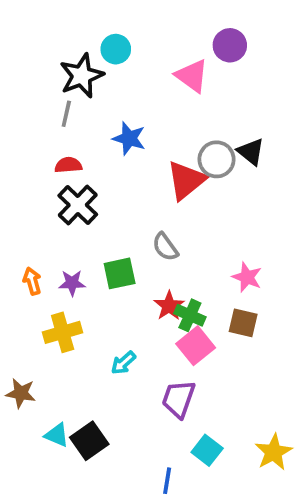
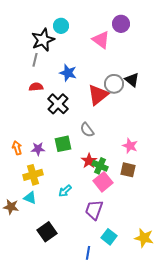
black cross: (78, 205) -> (58, 104), moved
cyan triangle: (57, 435) -> (30, 198), moved
yellow star: (274, 452) -> (144, 238), turned -30

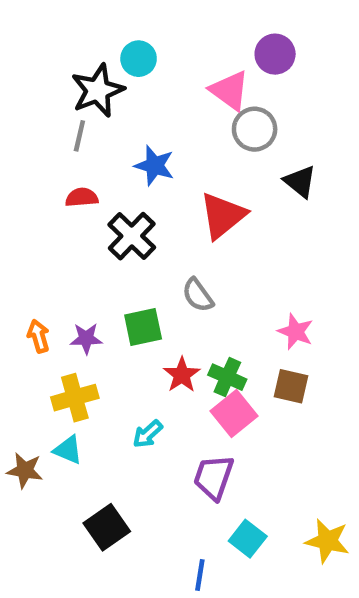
gray circle: (114, 84) -> (255, 129), moved
red star: (89, 161) -> (182, 375), moved

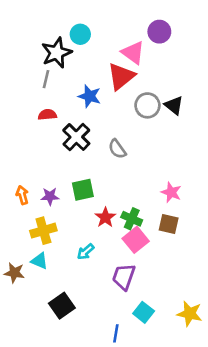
gray circle: (255, 129) -> (147, 105), moved
red triangle: (223, 216) -> (121, 76), moved
gray semicircle: (198, 295) -> (117, 149), moved

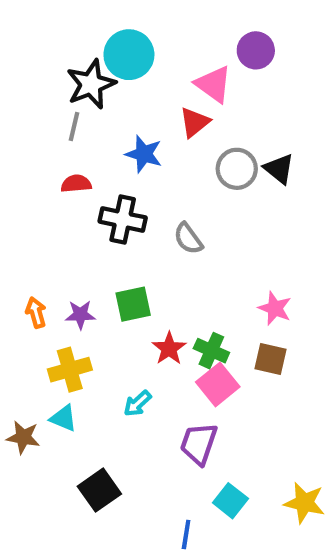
cyan circle: (80, 34) -> (129, 55), size x1.5
red triangle: (121, 76) -> (194, 122), size x0.7
black cross: (76, 137) -> (123, 220), turned -32

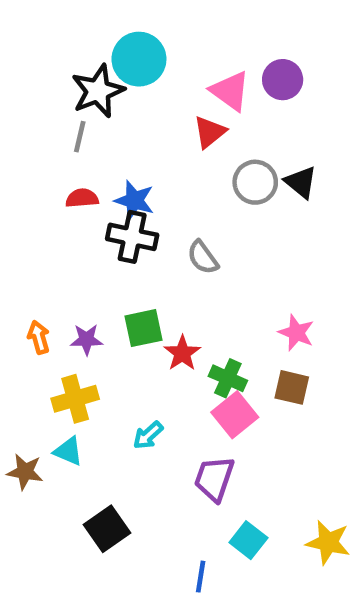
purple circle: (256, 50) -> (283, 80), moved
blue star: (144, 154) -> (134, 200), moved
red star: (169, 348) -> (182, 353), moved

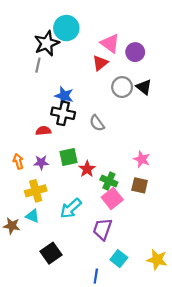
purple circle: (283, 80) -> (135, 52), moved
red semicircle: (82, 198) -> (43, 131), moved
cyan arrow: (148, 435) -> (71, 208), size x1.5

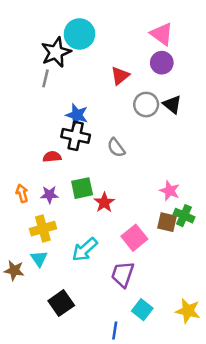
pink triangle: (110, 43) -> (162, 34), moved
green cross: (109, 181) -> (184, 216), moved
cyan triangle: (32, 216) -> (39, 259), turned 32

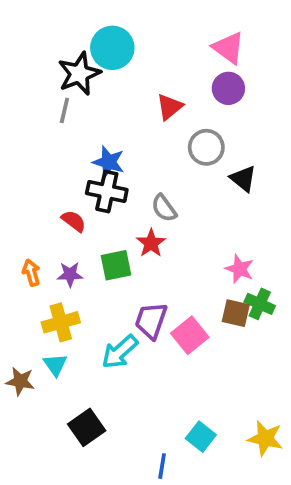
black triangle: (172, 105) -> (243, 179), moved
red semicircle: (52, 157) -> (74, 221), turned 42
red star: (104, 202) -> (151, 243), moved
purple trapezoid: (123, 274) -> (151, 320), moved

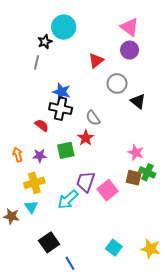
black star: (79, 74) -> (45, 42), size x0.6
blue line: (162, 466) -> (70, 263), moved, turned -40

